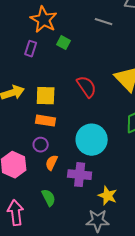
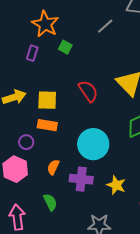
gray line: (104, 22) -> (105, 26), turned -60
purple circle: (41, 145) -> (26, 142), moved
yellow star: (108, 196) -> (116, 185), moved

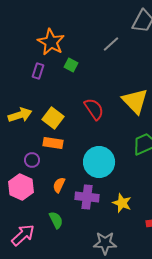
yellow square: (47, 100) -> (53, 118), turned 35
pink arrow: (17, 217) -> (23, 235), turned 55

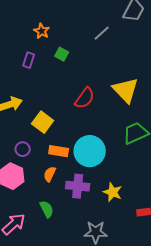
orange star: (51, 42) -> (42, 31), size x0.6
red semicircle: (94, 109) -> (85, 98), turned 70
yellow square: (53, 118) -> (43, 122), moved
orange rectangle: (53, 143) -> (59, 151), moved

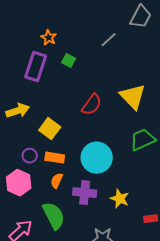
purple rectangle: (29, 60) -> (36, 67), size x1.8
orange rectangle: (59, 151) -> (55, 158), moved
green semicircle: (47, 209) -> (54, 216), size x1.6

